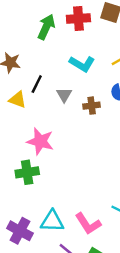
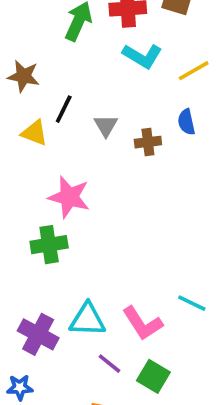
cyan L-shape: (82, 64) -> (142, 56), moved

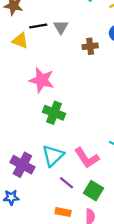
black line: (64, 109) -> (38, 26), turned 54
gray triangle: (106, 126) -> (61, 27), moved
green cross: (49, 245) -> (54, 113), moved, turned 30
cyan triangle: (87, 320) -> (53, 156), turned -45

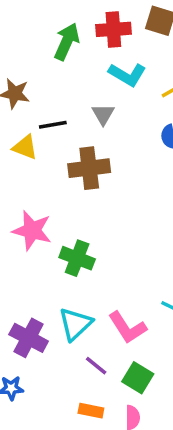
gray triangle: (61, 27) -> (103, 114), moved
brown cross: (90, 46) -> (89, 168), moved, size x1.6
pink star: (42, 80) -> (32, 230), moved

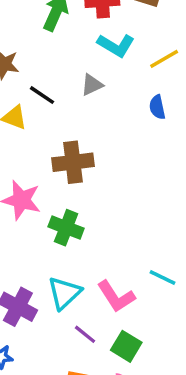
gray triangle: (103, 114) -> (92, 85), turned 35
black line: (53, 125) -> (42, 95), turned 44
brown cross: (89, 168) -> (73, 162), moved

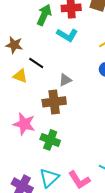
cyan L-shape: (116, 45) -> (67, 35), moved
gray triangle: (92, 85) -> (65, 80), moved

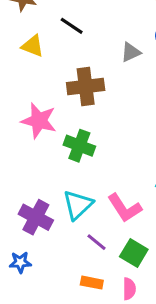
black line: (36, 63) -> (72, 26), moved
gray triangle: (65, 80) -> (131, 52), moved

